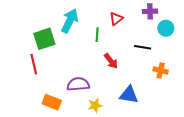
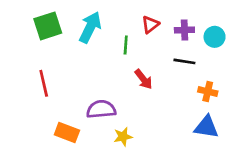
purple cross: (150, 11) -> (184, 30), moved
green square: (44, 39) -> (48, 26), moved
blue triangle: (129, 95) -> (206, 127), moved

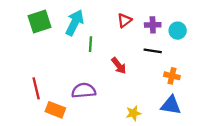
green line: (126, 45) -> (90, 44), moved
red line: (44, 83) -> (36, 88), moved
yellow star: (123, 137) -> (133, 113), moved

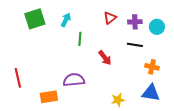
cyan arrow: (75, 23) -> (66, 20), size x0.6
red line: (36, 88) -> (18, 78), moved
orange rectangle: (55, 110) -> (49, 97), turned -30

